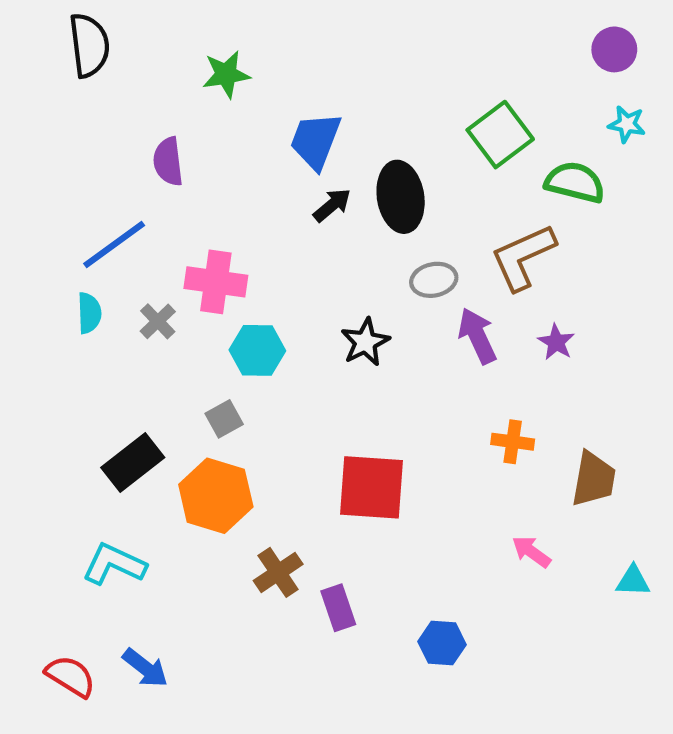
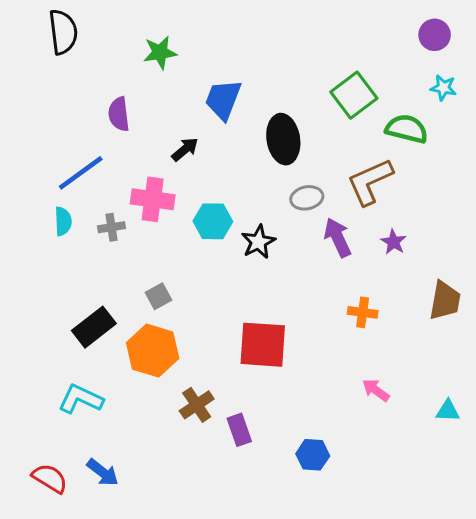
black arrow: (332, 205) -> (185, 149), moved
gray cross: (158, 321) -> (112, 227), turned 35
cyan hexagon: (257, 350) -> (213, 221), moved
brown trapezoid: (594, 479) -> (445, 301), moved

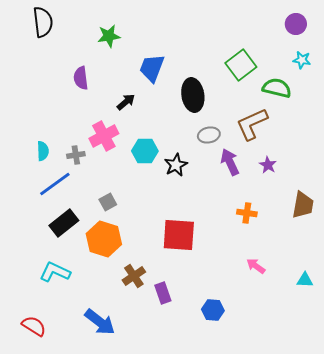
blue line: (81, 173) -> (55, 184), moved
pink cross: (153, 199) -> (104, 136), turned -36
blue arrow: (103, 472) -> (100, 322), moved, size x1.4

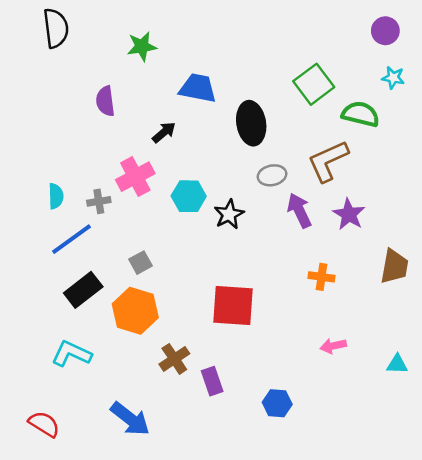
blue trapezoid: (152, 68) -> (198, 88), turned 80
purple star: (268, 165) -> (349, 214), size x1.4
pink arrow: (256, 266) -> (333, 346), turned -48

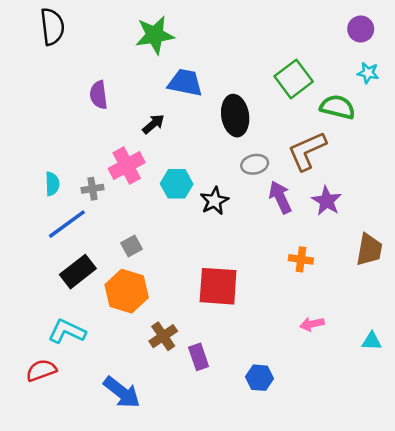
green star: (142, 46) -> (155, 35), moved, size x1.4
red semicircle: (44, 424) -> (41, 370), moved, turned -52

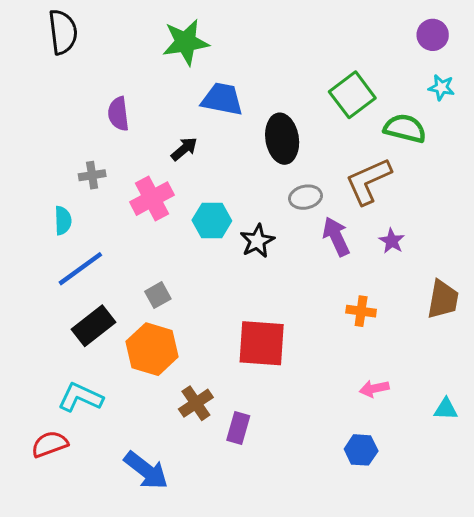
gray cross: (92, 189) -> (92, 175), moved
purple star: (327, 201) -> (392, 241), size x0.7
purple rectangle: (199, 357) -> (238, 428), turned 35
blue hexagon: (260, 378) -> (361, 450), moved

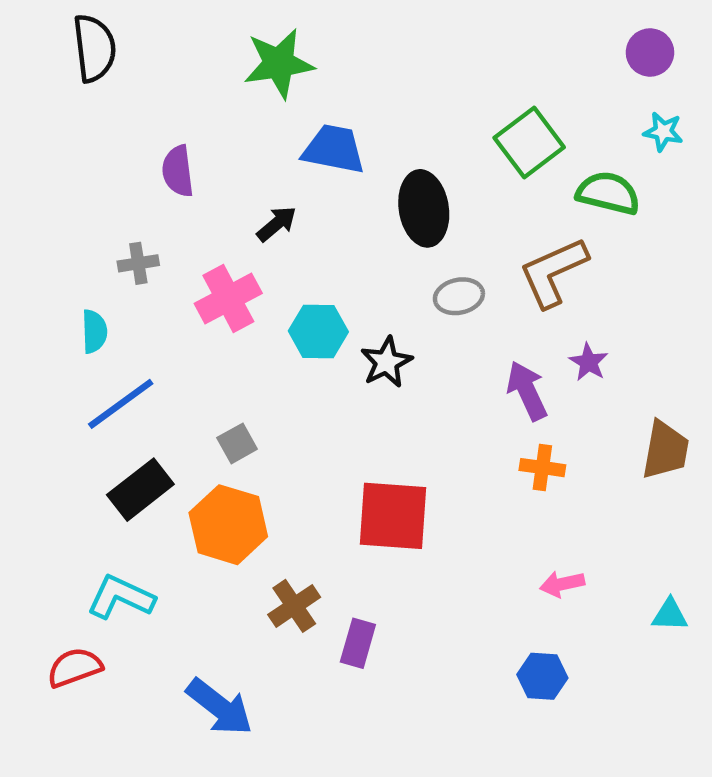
purple arrow: (336, 237) -> (527, 391), moved

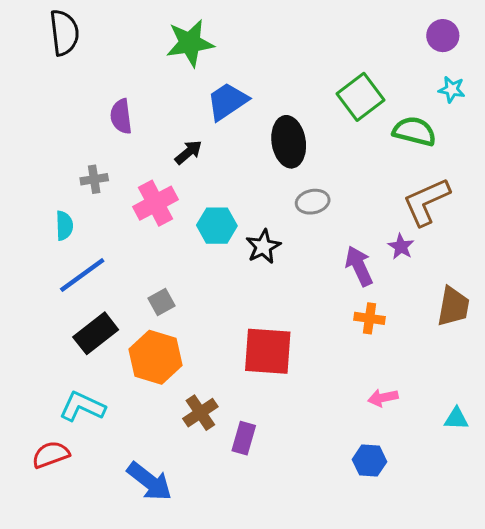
blue trapezoid: (334, 149) -> (227, 101), turned -45
brown L-shape: (553, 272) -> (426, 202), moved

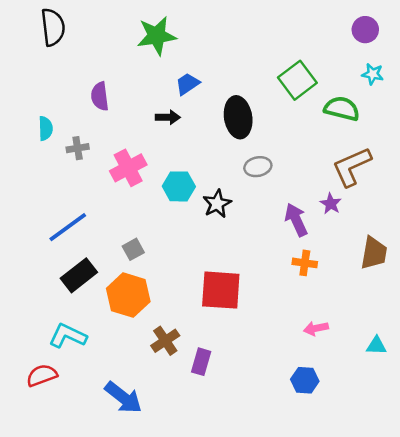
blue trapezoid: (227, 101) -> (187, 84), size x0.7
black arrow: (188, 152) -> (168, 117), moved, turned 40
cyan semicircle: (64, 226) -> (45, 128), moved

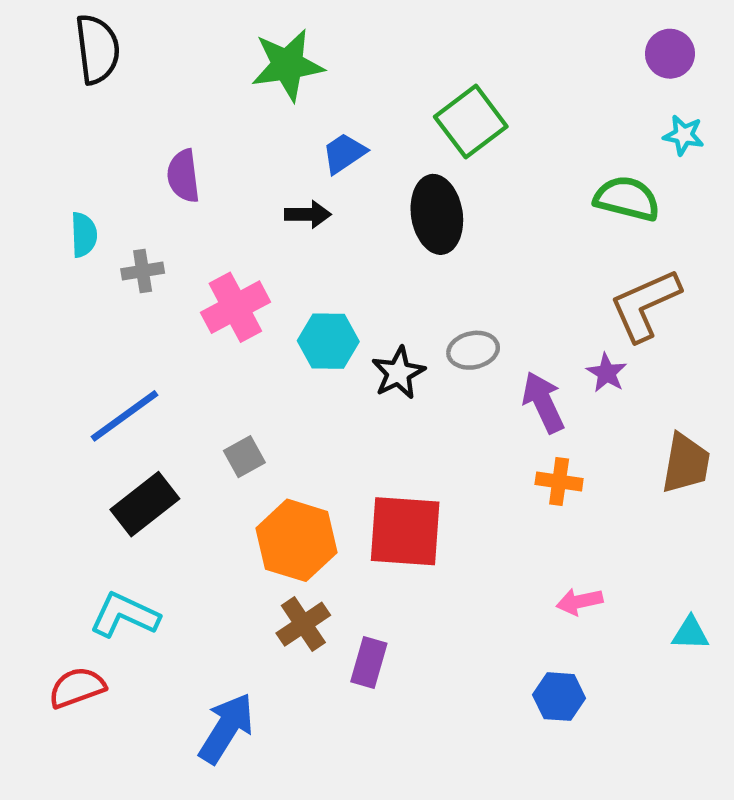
green square: (297, 80) -> (471, 122), moved
gray ellipse: (258, 167) -> (473, 350), moved
orange hexagon: (128, 295) -> (297, 540), moved
blue arrow: (123, 398) -> (226, 728), turned -96

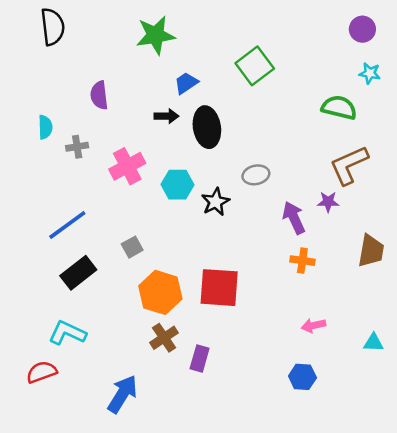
black ellipse: (437, 214) -> (207, 127), moved
gray ellipse: (473, 350) -> (256, 175), moved
purple star: (607, 373) -> (328, 202), turned -30

